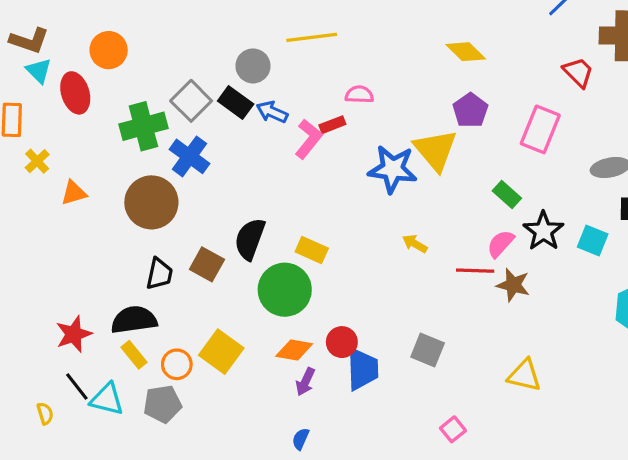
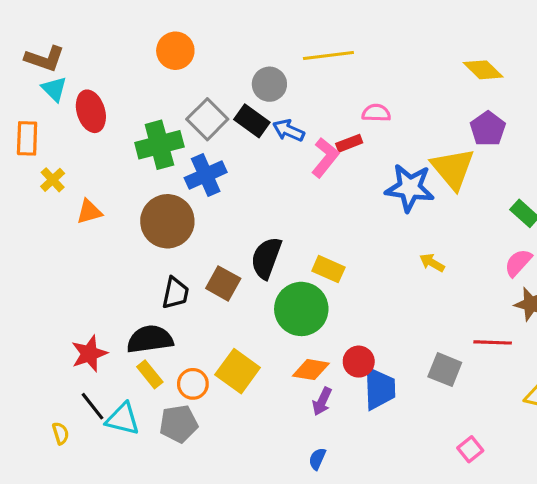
orange circle: (109, 50) -> (175, 51), moved
blue cross: (190, 156) -> (206, 175), turned 30
red line: (475, 271) -> (493, 342), moved

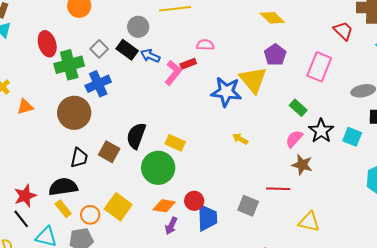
red ellipse: (91, 111) -> (47, 44), moved
gray square: (207, 119) -> (99, 49), size x0.7
black line: (92, 406) -> (21, 219), moved

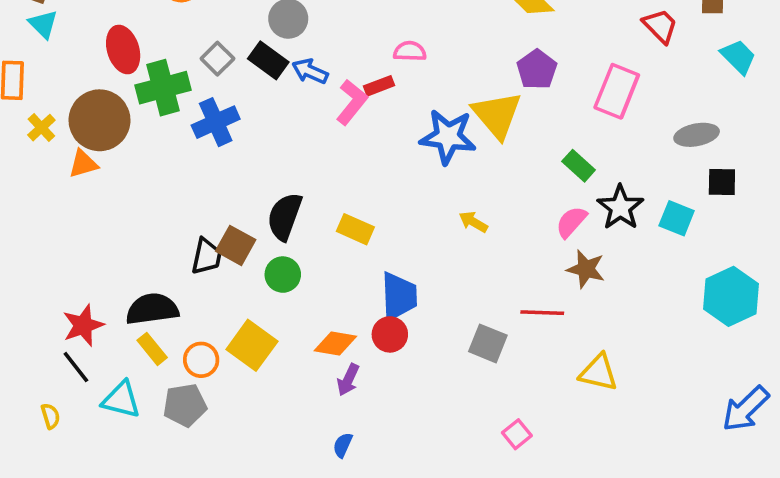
brown circle: (74, 113) -> (100, 120), moved
black trapezoid: (79, 158) -> (207, 256), moved
green circle: (158, 168) -> (283, 275), moved, size x0.6
blue trapezoid: (207, 218) -> (399, 296), moved

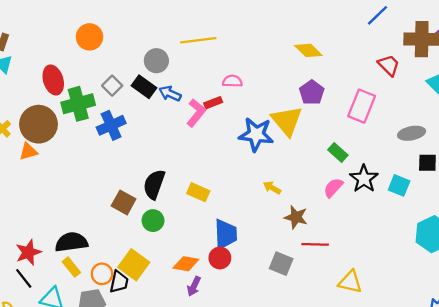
black trapezoid: (207, 256) -> (119, 282), moved
brown star: (586, 269) -> (296, 217), moved

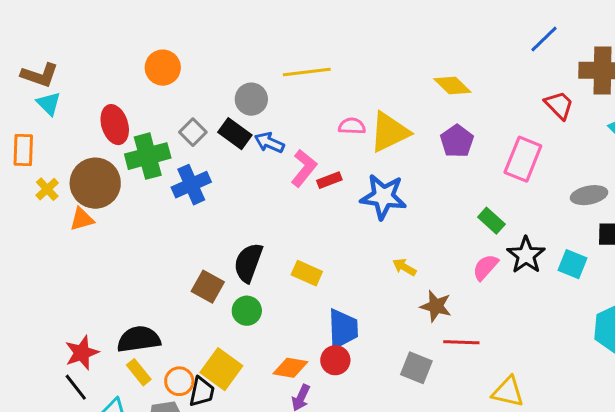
red rectangle: (213, 103) -> (329, 180), moved
yellow triangle: (287, 121) -> (389, 132), moved, turned 44

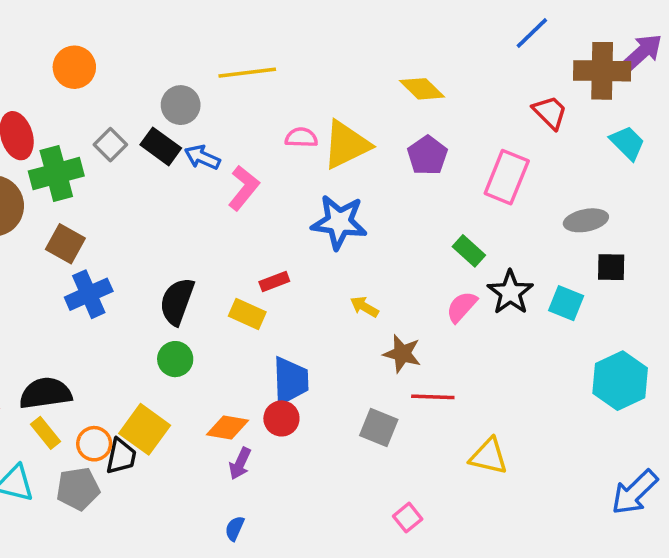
red rectangle: (329, 180) -> (274, 282), moved
blue cross: (191, 185) -> (89, 294), moved
brown square: (208, 287) -> (65, 244), moved

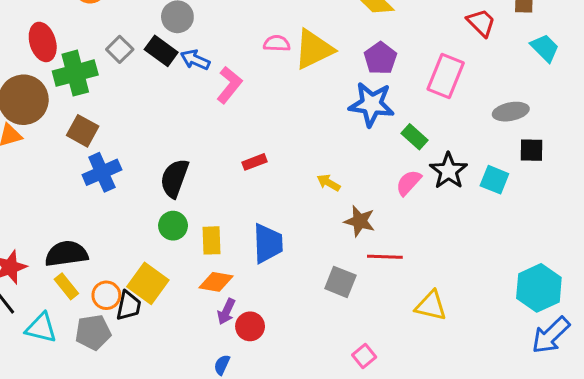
blue star: (339, 222) -> (372, 104), moved
yellow rectangle: (247, 314) -> (212, 240), moved, turned 64
cyan hexagon: (620, 381) -> (539, 288), moved
red circle: (281, 418) -> (250, 326), moved

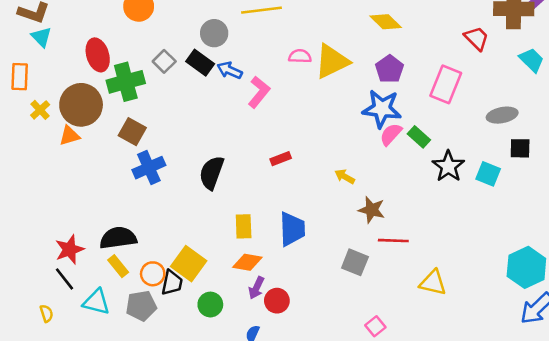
pink semicircle: (409, 183) -> (391, 134), moved
green circle: (173, 226) -> (210, 305), moved

